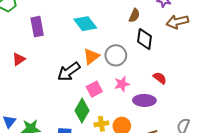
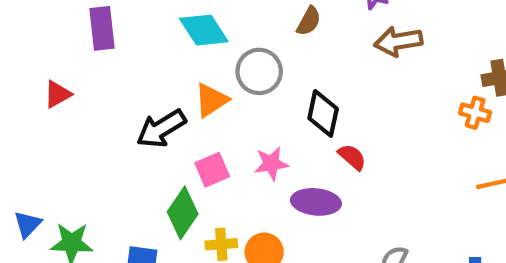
black diamond: (145, 39) -> (323, 113), moved
gray circle: (116, 55) -> (259, 71), moved

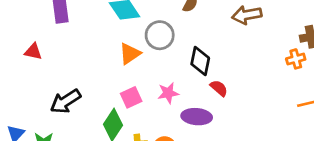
red triangle: (58, 94) -> (33, 52), turned 42
orange cross: (475, 113) -> (296, 59), turned -30
black arrow: (161, 129) -> (65, 101), moved

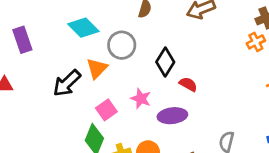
black diamond: (200, 61) -> (165, 62), turned 32
pink star: (168, 93) -> (141, 99), turned -30
black arrow: (65, 101) -> (67, 83), moved

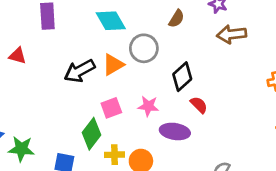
pink star: (141, 99) -> (148, 106), turned -30

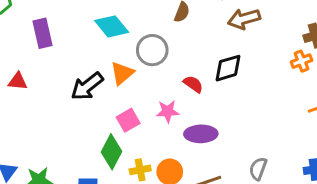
black diamond: (182, 77) -> (228, 68), moved, turned 36
red semicircle: (199, 105) -> (193, 84), moved

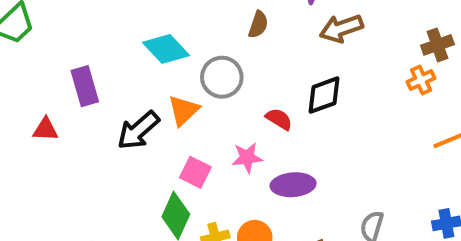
purple rectangle: (43, 33) -> (85, 86), moved
pink square: (128, 120) -> (195, 172), turned -30

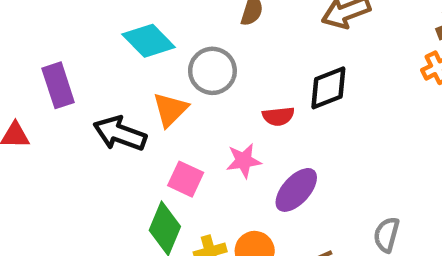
red semicircle: (279, 119) -> (278, 116), turned 144
black arrow: (138, 130) -> (120, 134), turned 63
purple ellipse: (293, 185) -> (296, 190), turned -42

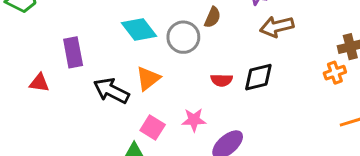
gray circle: (212, 71) -> (183, 37), moved
red semicircle: (278, 116) -> (222, 80), moved

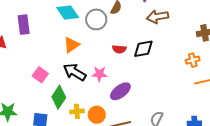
orange cross: (335, 73) -> (193, 60), moved
black arrow: (111, 91) -> (75, 72), moved
pink square: (153, 127) -> (40, 75), moved

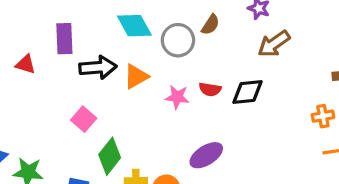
brown arrow: (158, 17) -> (274, 44), turned -30
black arrow: (75, 72) -> (98, 67), moved, turned 140
pink star: (100, 74) -> (177, 97), moved

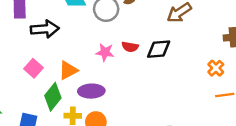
orange triangle: (136, 76) -> (68, 70), moved
orange cross: (323, 116) -> (216, 68), turned -35
purple ellipse: (206, 155) -> (91, 91), moved, turned 30

